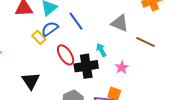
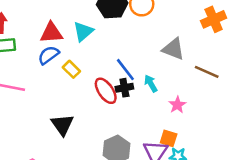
blue line: (76, 21) -> (125, 70), moved
blue semicircle: (50, 29) -> (49, 55), moved
black cross: (86, 66) -> (124, 88), moved, size x0.6

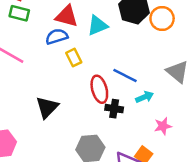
blue line: (125, 70) -> (125, 76), turned -45
cyan arrow: (151, 83) -> (145, 97), turned 78
black cross: (124, 88) -> (114, 109), moved

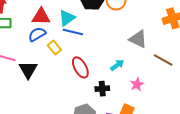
blue line: (125, 76) -> (73, 32), moved
black triangle: (47, 107) -> (28, 70), moved
black cross: (114, 109) -> (102, 89), moved

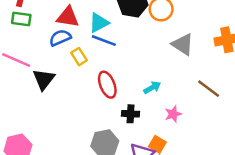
gray triangle: (138, 39) -> (183, 44), moved

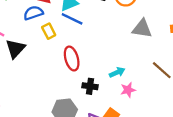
gray triangle: (183, 44) -> (142, 29), turned -30
cyan arrow: (152, 88) -> (117, 72), moved

